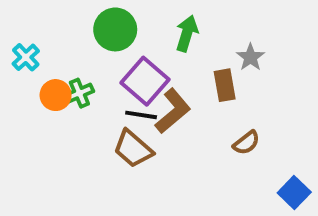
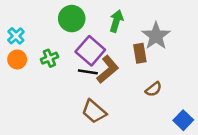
gray star: (250, 57) -> (156, 36), size x1.6
orange circle: (56, 95) -> (17, 59), moved
brown trapezoid: (133, 149) -> (94, 112), moved

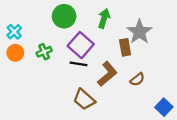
brown L-shape: (108, 69) -> (107, 74), moved

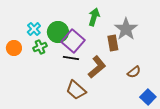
green circle: (64, 16) -> (58, 32), moved
cyan cross: (14, 32) -> (34, 29), moved
brown semicircle: (137, 79) -> (134, 72), moved

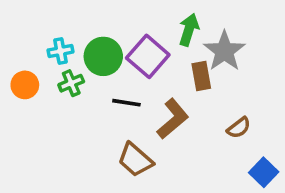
green arrow: (94, 17) -> (189, 30), moved
cyan cross: (34, 29) -> (60, 51), turned 32
purple square: (73, 41) -> (148, 56), moved

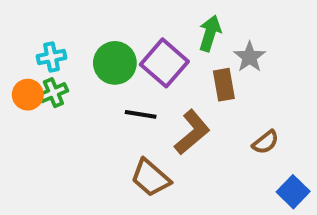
cyan cross: (60, 51) -> (52, 57), moved
gray star: (224, 51) -> (250, 57), size x0.7
green cross: (71, 83) -> (53, 93), moved

